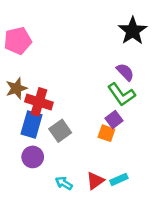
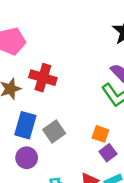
red cross: (39, 102) -> (43, 78), moved
purple square: (114, 119) -> (108, 153), moved

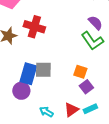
blue rectangle: (25, 125) -> (28, 74), moved
gray square: (54, 131) -> (43, 70), turned 36

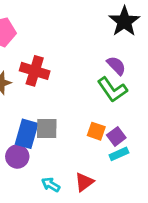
purple square: (86, 87) -> (116, 136), moved
cyan rectangle: (90, 109) -> (119, 154), moved

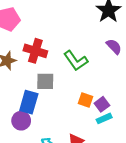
purple semicircle: (116, 66) -> (114, 46), moved
green L-shape: (112, 90) -> (76, 61), moved
gray square: (47, 128) -> (45, 81), moved

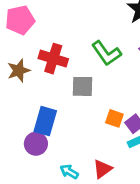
green L-shape: (76, 61) -> (106, 53), moved
gray square: (45, 81) -> (82, 86), moved

